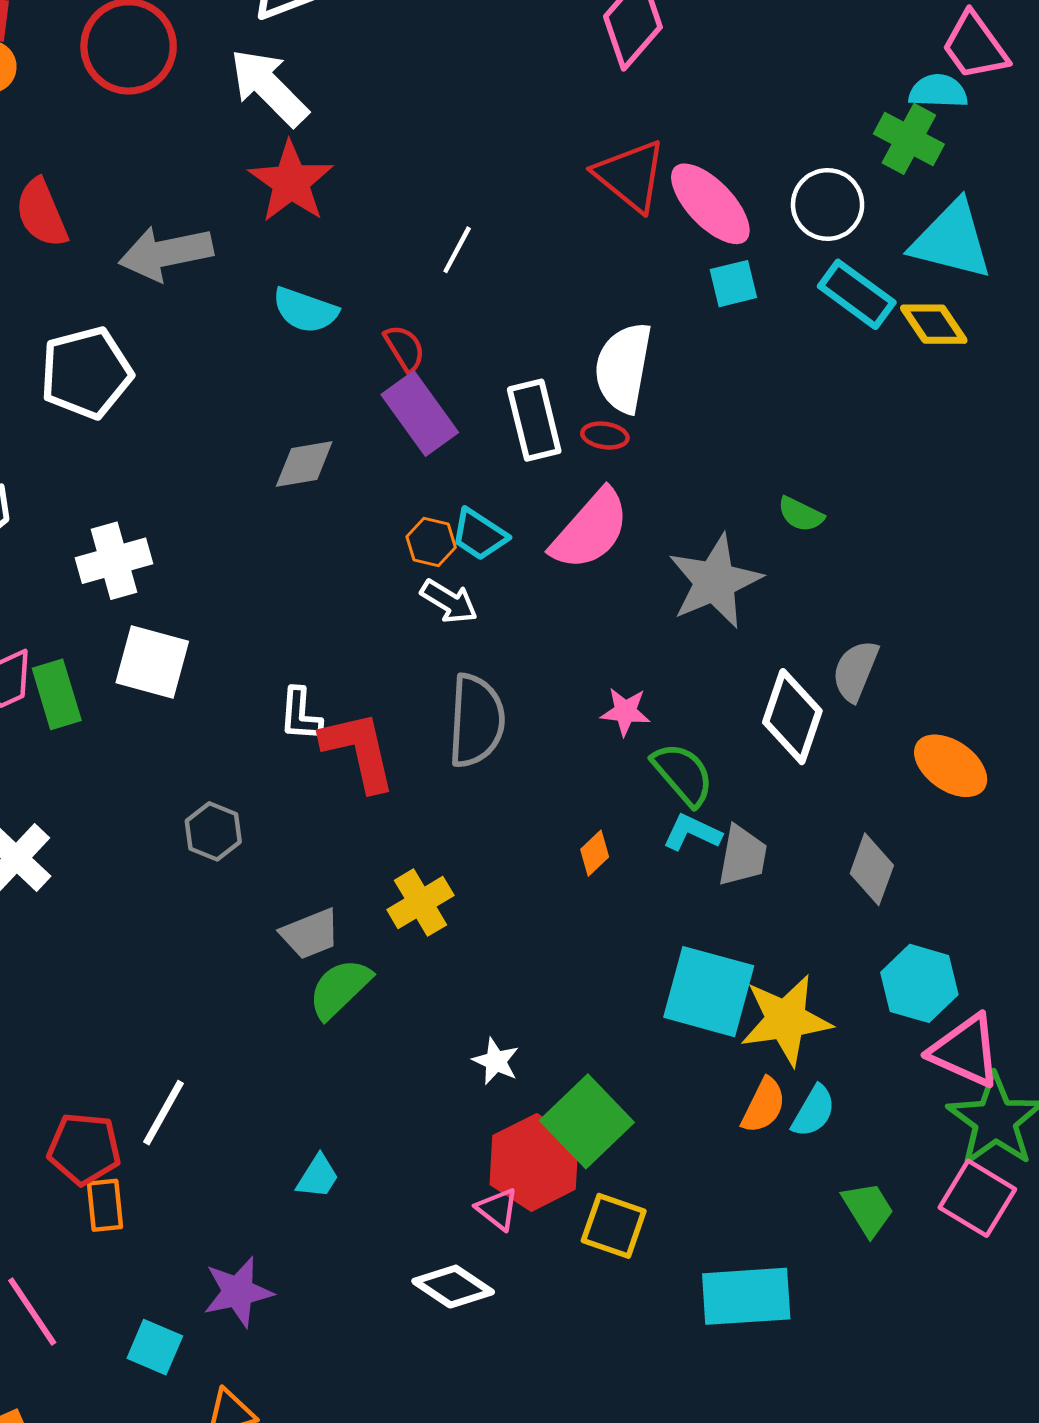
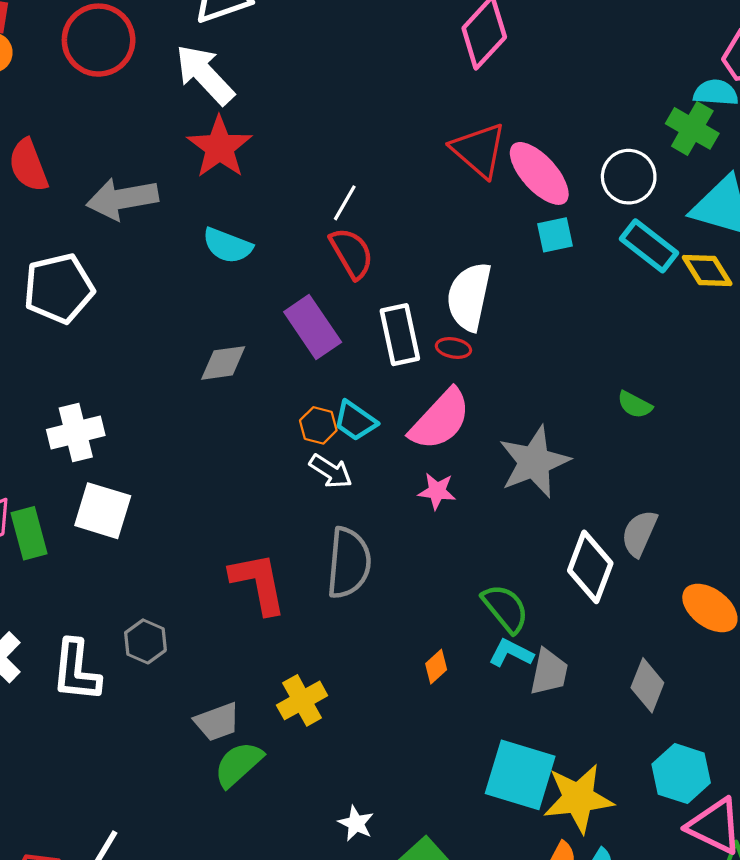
red semicircle: (405, 348) -> (352, 253), moved, size x1.4
green semicircle: (801, 514) -> (635, 405), moved
pink star: (625, 712) -> (437, 491), moved
white L-shape: (300, 714) -> (76, 671), moved, size x1.5

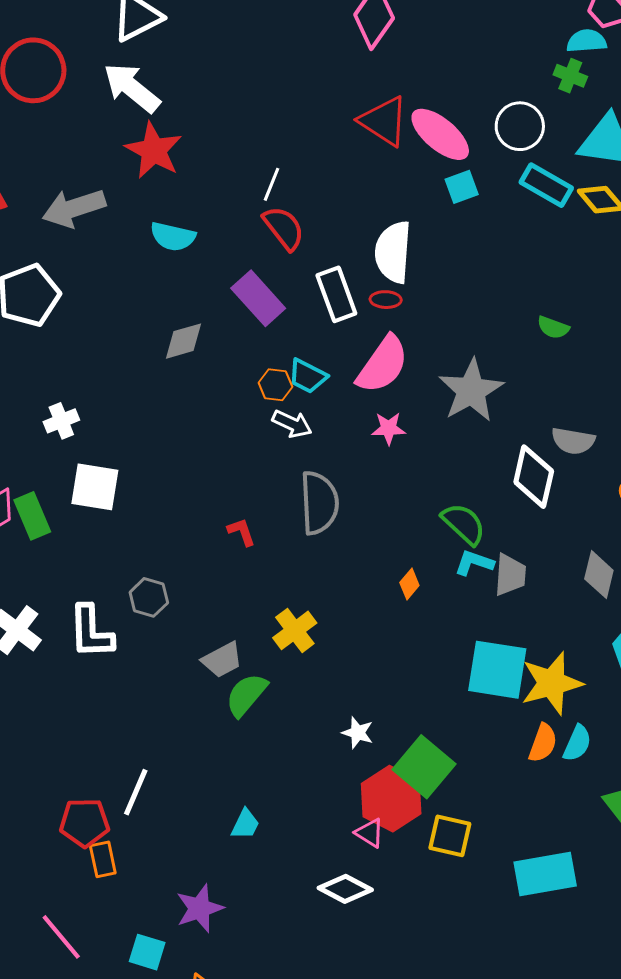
green cross: (692, 128) -> (570, 76), size x0.7
white cross: (76, 433) -> (61, 421), size x0.7
gray semicircle: (639, 533) -> (573, 441), turned -96
red L-shape: (258, 583) -> (242, 532), size x0.5

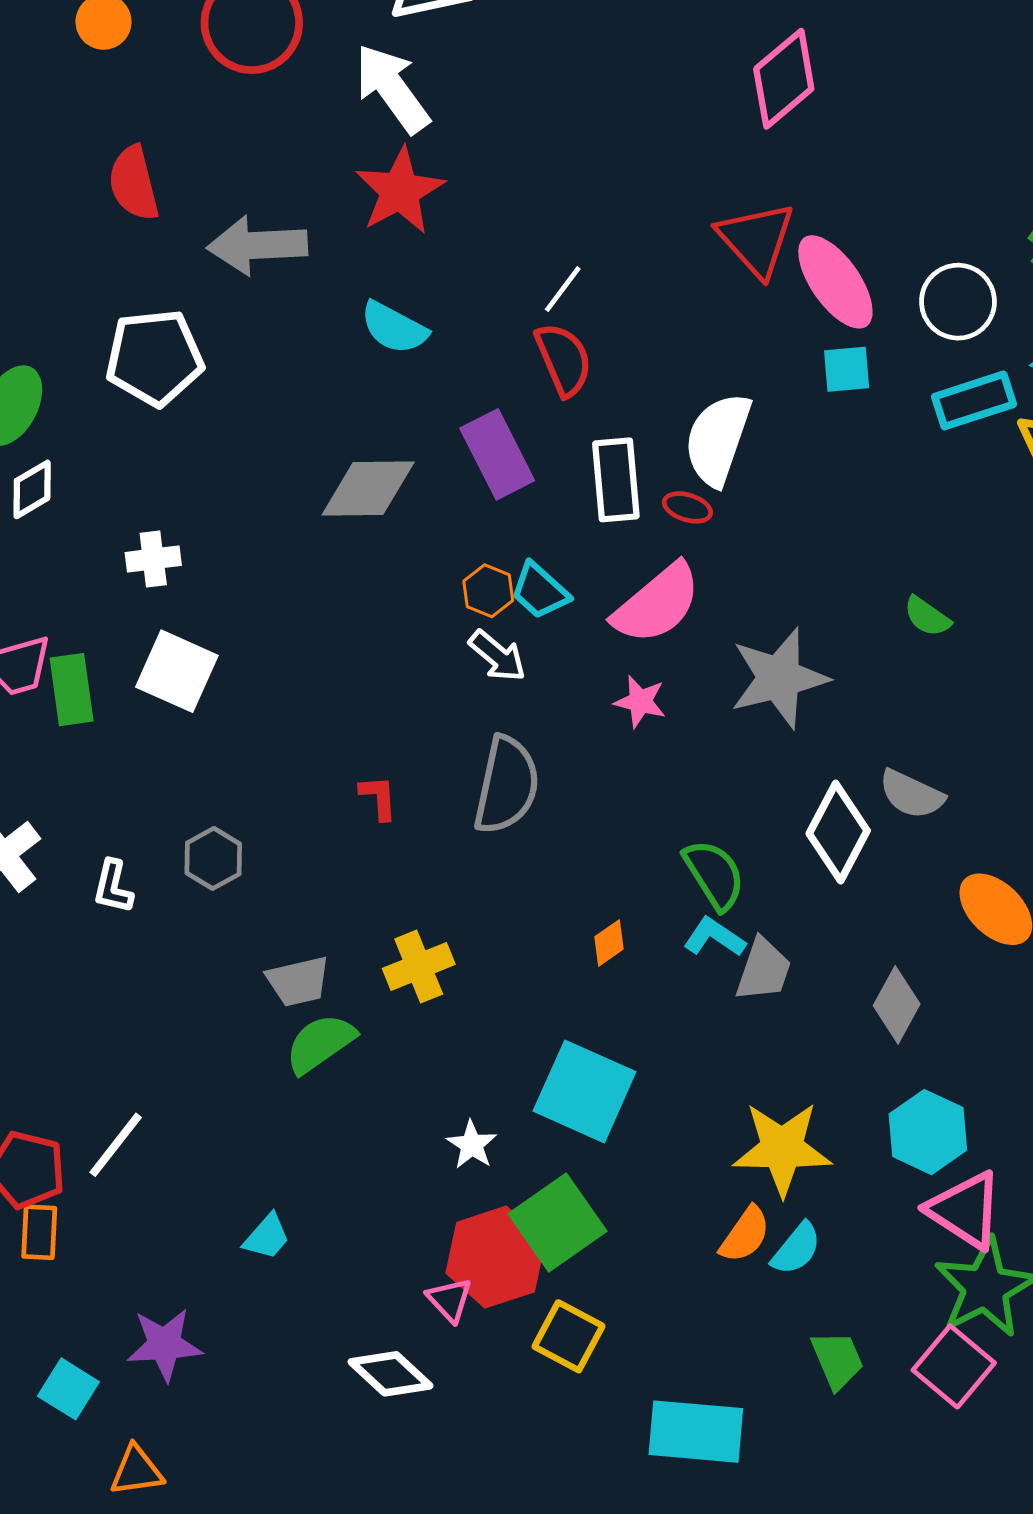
cyan rectangle: (546, 185) -> (974, 400), turned -63
gray diamond: (183, 341) -> (368, 488), size x1.4
white L-shape: (91, 632) -> (113, 887), size x0.6
cyan square: (497, 670) -> (585, 1091), moved

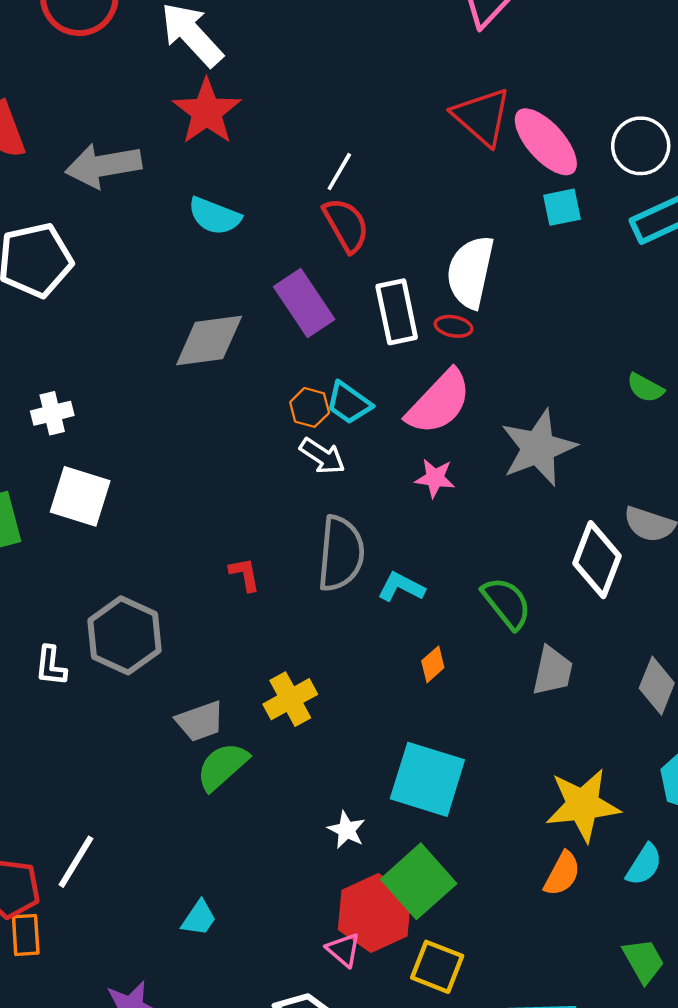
gray hexagon: (213, 858) -> (125, 635), size x1.6
cyan L-shape: (714, 937) -> (401, 587), moved
cyan semicircle: (796, 1249) -> (644, 865), moved

